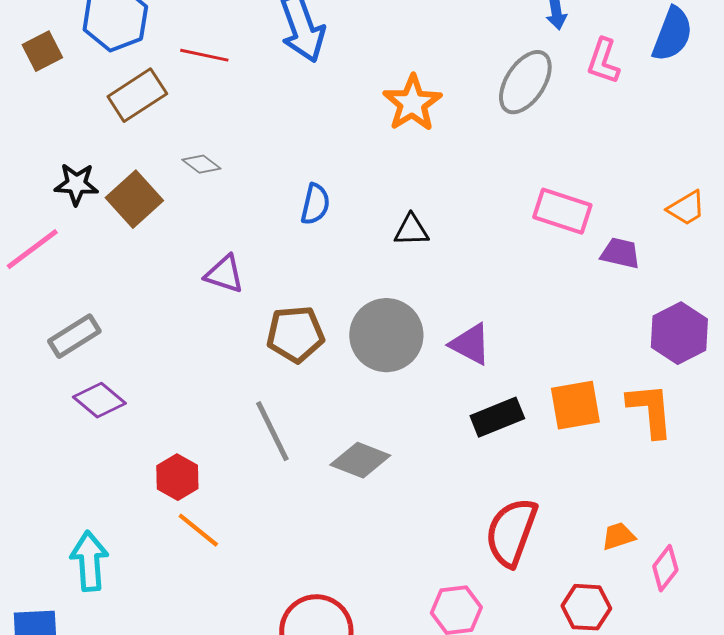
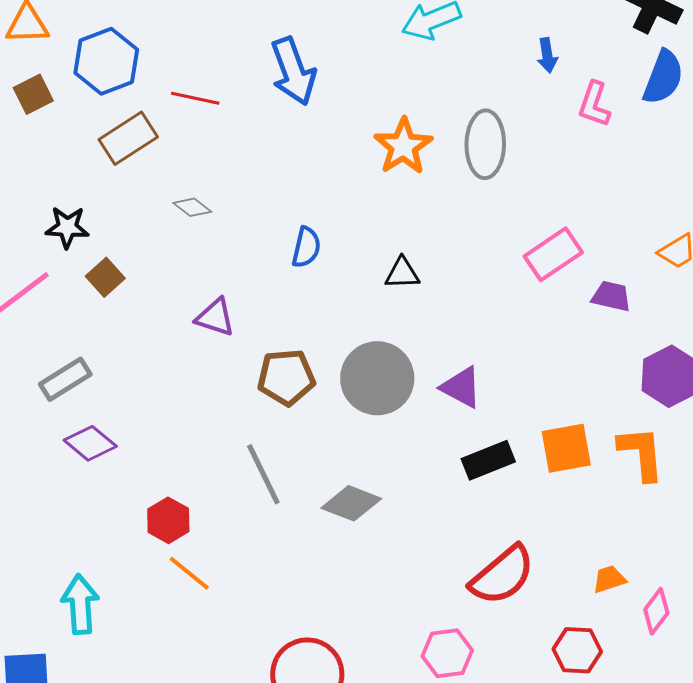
gray ellipse: (525, 82) -> (485, 144), moved, turned -32
brown square: (134, 199) -> (105, 277), moved, size x0.7
pink rectangle: (562, 211) -> (553, 254), turned -52
red semicircle: (511, 532) -> (502, 575), turned -150

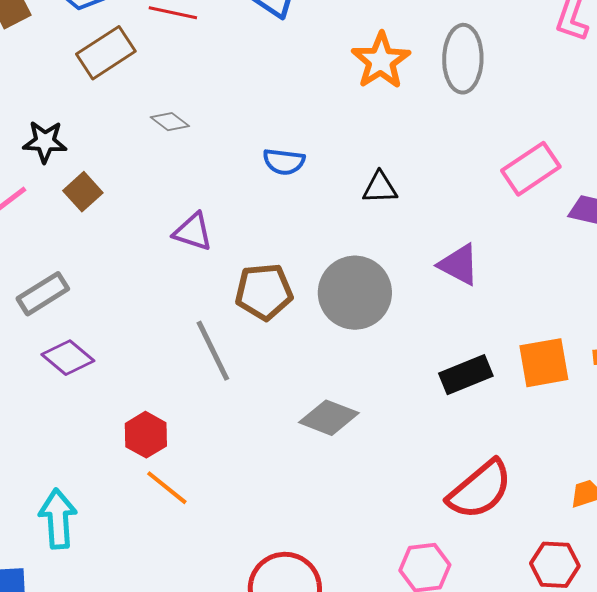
blue semicircle: (306, 247) -> (284, 162), turned 84
purple triangle: (461, 387) -> (459, 265), moved
gray line: (263, 474) -> (213, 351), moved

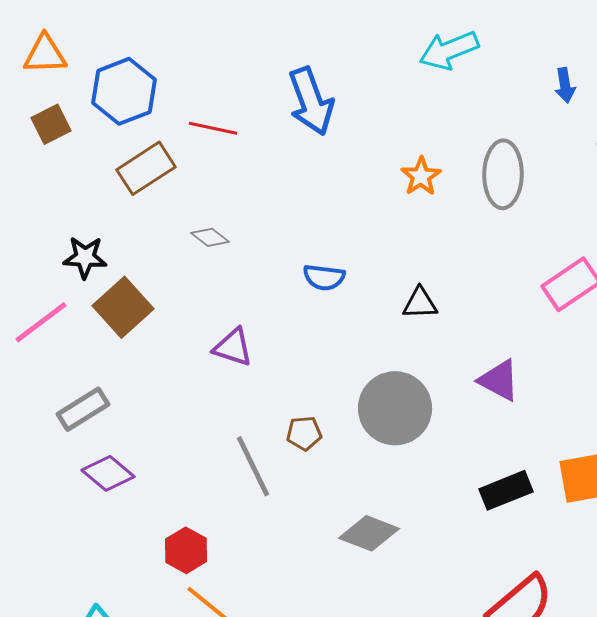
orange star: (381, 61) -> (421, 176), size x0.7
brown square: (83, 192) -> (123, 307), size x1.5
brown pentagon: (264, 292) -> (304, 433), moved, size x0.6

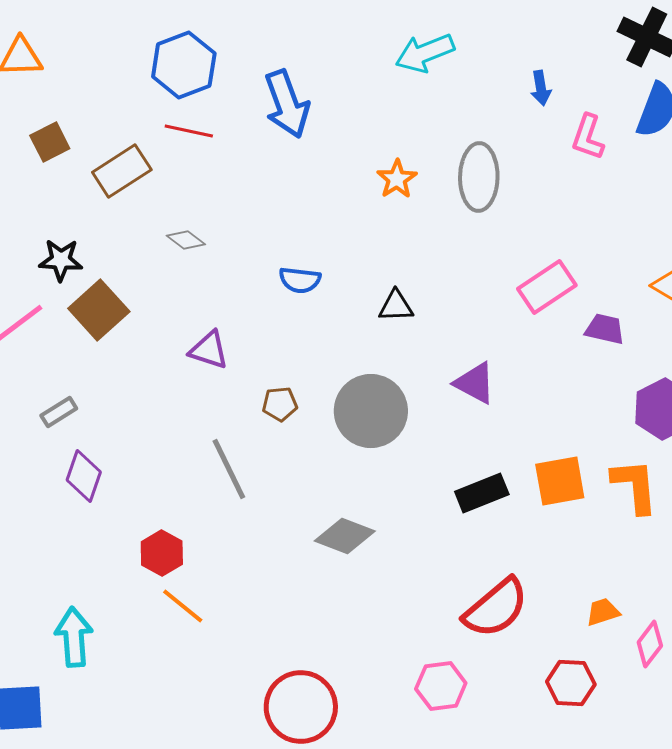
blue hexagon: (124, 91) -> (184, 65), moved
brown square: (51, 124) -> (50, 142), moved
gray rectangle: (83, 409) -> (59, 412), size x0.7
brown pentagon: (304, 433) -> (280, 404), moved
purple diamond: (108, 473) -> (84, 476), turned 69

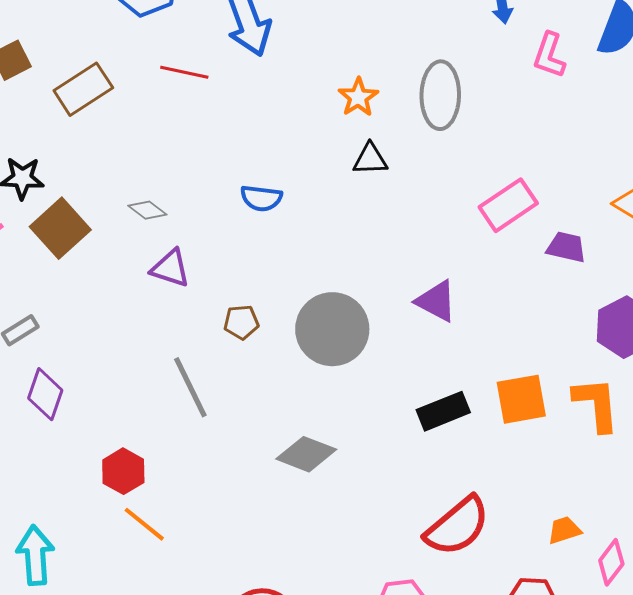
red line: (189, 131) -> (184, 72), moved
gray diamond: (186, 240) -> (147, 210), moved
black triangle: (396, 306) -> (370, 159), moved

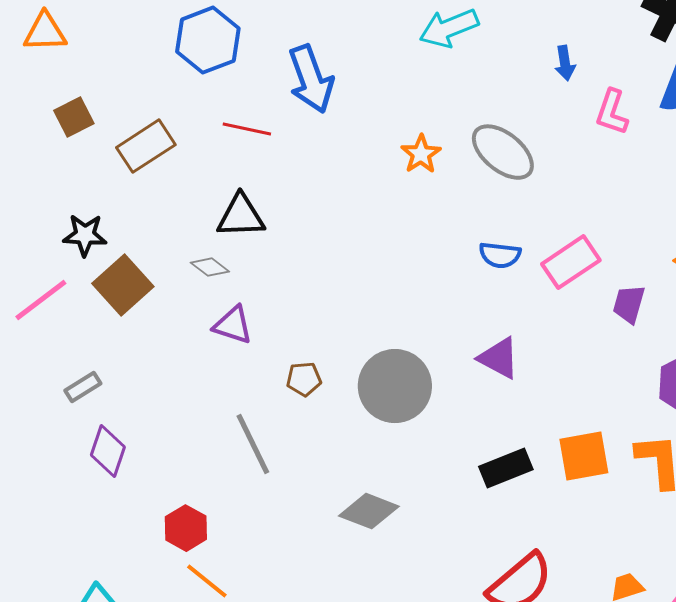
gray ellipse: (440, 95) -> (503, 152), turned -52
black triangle: (370, 159) -> (241, 216), moved, size x1.4
blue semicircle: (261, 198) -> (500, 255), moved
purple trapezoid: (566, 247) -> (629, 304), turned -87

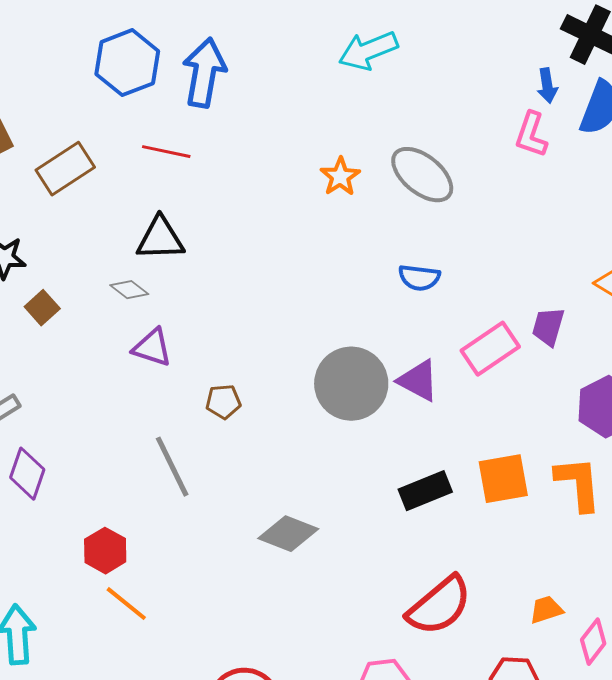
blue arrow: (565, 63) -> (547, 86), moved
blue arrow: (311, 79) -> (204, 73), moved, turned -150
pink rectangle: (571, 262) -> (490, 349), moved
brown square: (123, 285) -> (42, 308), size x0.6
gray circle: (395, 386) -> (351, 384), moved

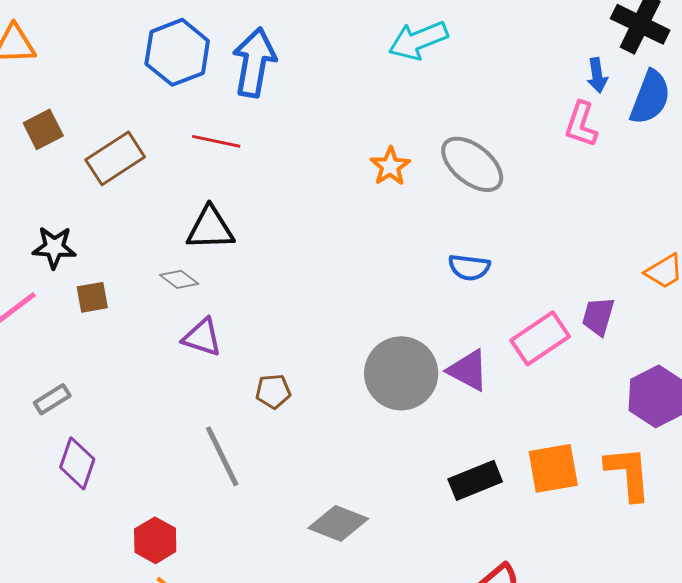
brown square: (42, 308) -> (92, 297), turned 32

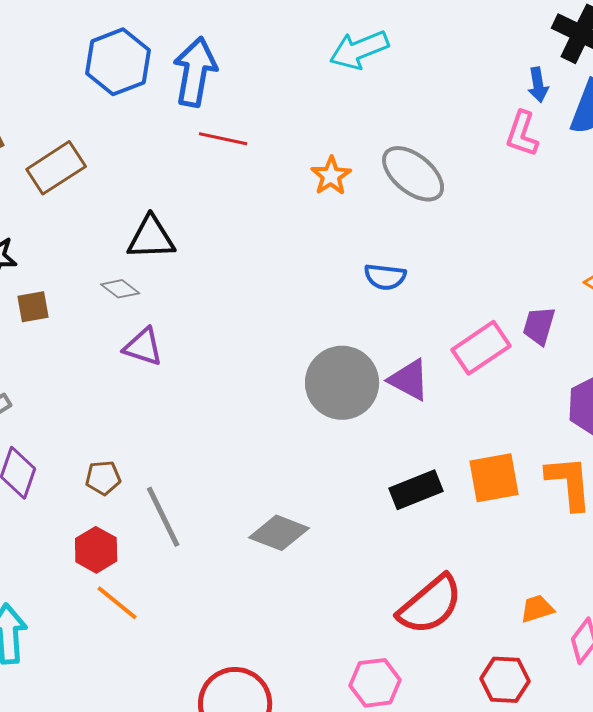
red line: (216, 141) -> (223, 139), moved
blue semicircle: (469, 267) -> (385, 277), moved
brown pentagon: (273, 391) -> (103, 478), moved
gray line: (222, 456) -> (163, 517), moved

